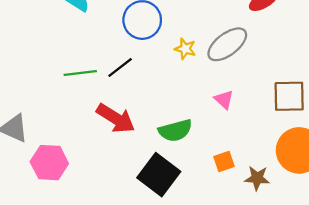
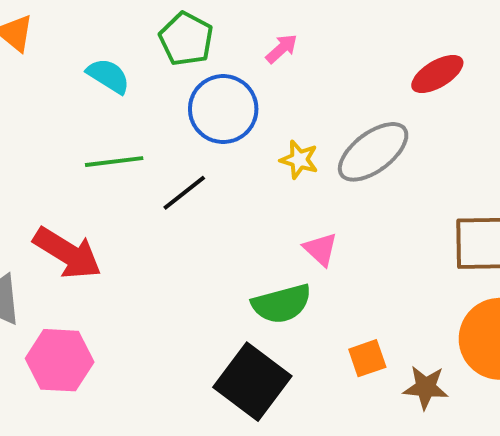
green line: (80, 73) -> (114, 162), moved
pink triangle: (224, 100) -> (321, 249), moved
red arrow: (116, 118) -> (67, 253), moved

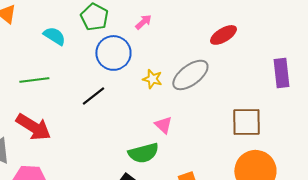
green line: (114, 162) -> (34, 80), moved

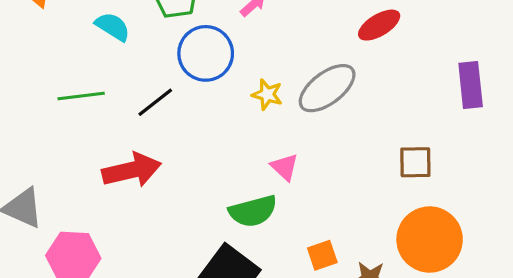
black line: (93, 96) -> (155, 102), moved
brown square: (246, 122) -> (415, 162), size x0.7
red arrow: (33, 127) -> (132, 170), moved, turned -45

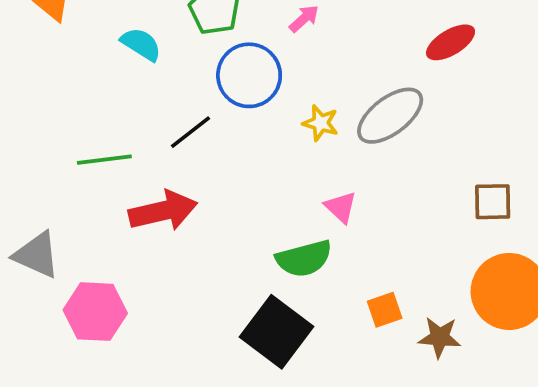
green line: (81, 96) -> (104, 160), moved

